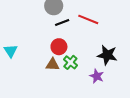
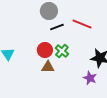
red circle: (59, 47) -> (45, 50), moved
green cross: (70, 62) -> (62, 51), moved

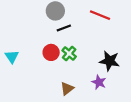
red line: (82, 24) -> (100, 15), moved
brown triangle: (48, 67) -> (67, 89), moved, turned -40

